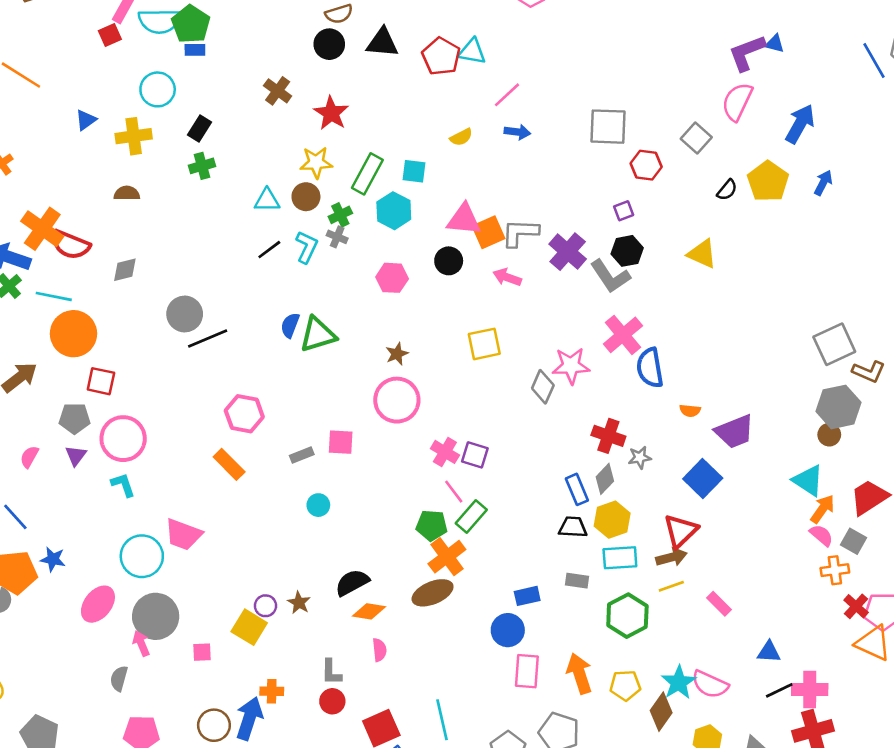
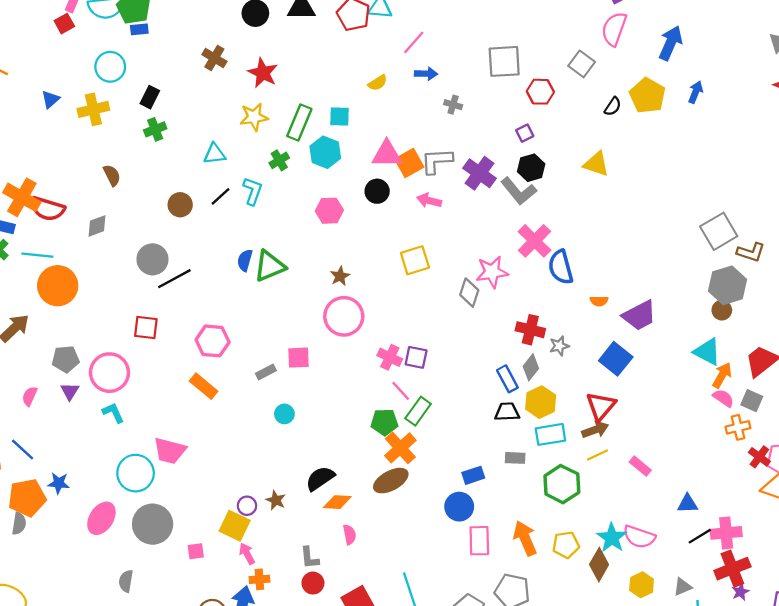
brown semicircle: (127, 193) -> (112, 175), moved, turned 70
brown circle: (306, 197) -> (180, 205), moved
gray cross: (337, 237) -> (453, 105), moved
red square: (101, 381) -> (146, 328), moved
pink arrow: (141, 643) -> (247, 554), moved

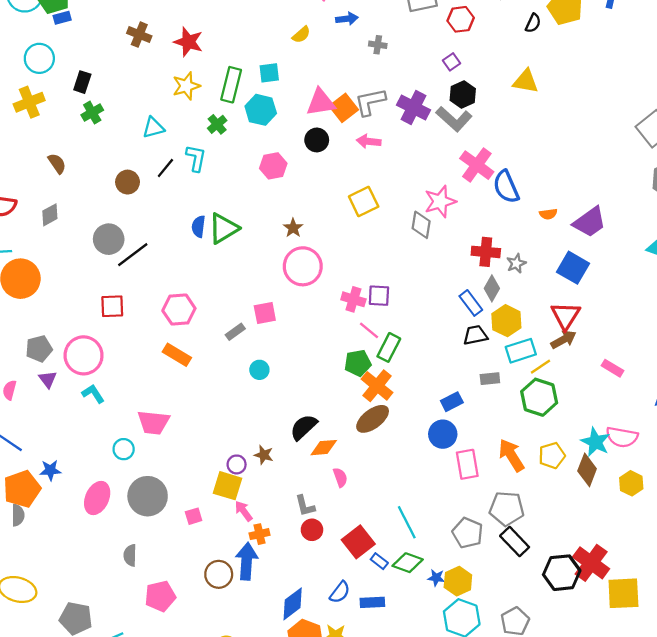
yellow line: (597, 455) -> (540, 367), moved
cyan circle: (136, 473) -> (124, 449), size x0.6

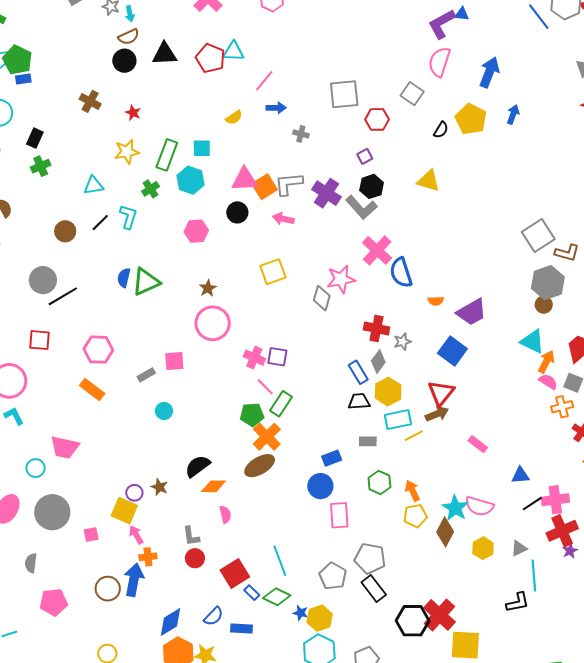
red star: (188, 42) -> (133, 113), size x0.6
green hexagon: (539, 397) -> (379, 482), moved, size x0.7
orange arrow: (511, 455) -> (412, 491), moved, size x0.7

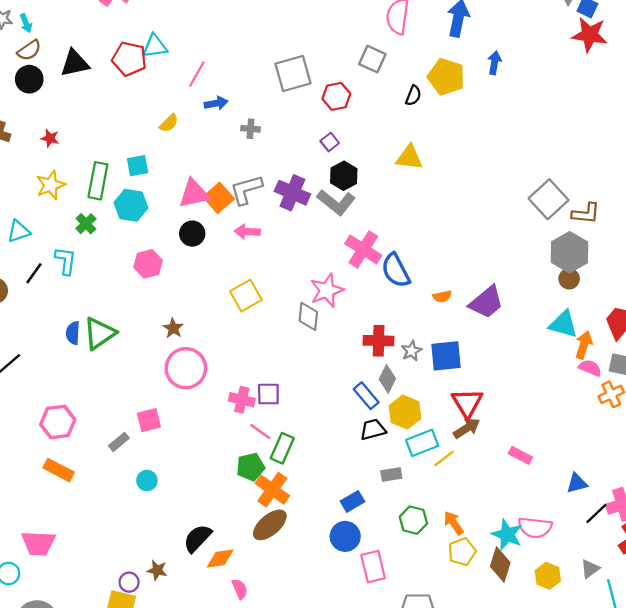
blue square: (452, 351) -> (446, 356), moved, turned -32

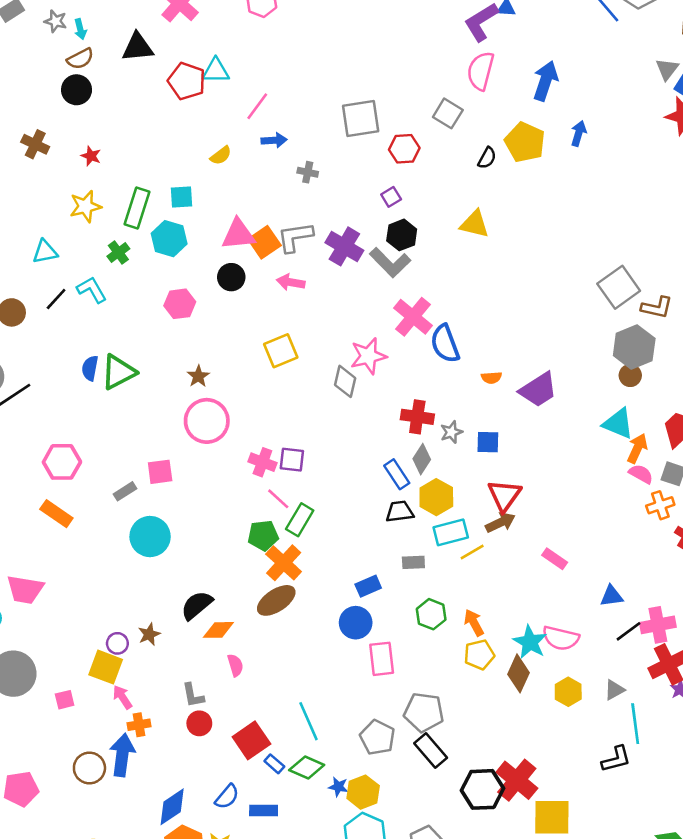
black triangle: (75, 63) -> (138, 47), moved
cyan L-shape: (66, 261) -> (92, 290), turned -44
blue square: (446, 356) -> (488, 442), size x0.7
cyan circle: (147, 481) -> (150, 537), size x1.8
brown star: (157, 570) -> (149, 634), turned 30

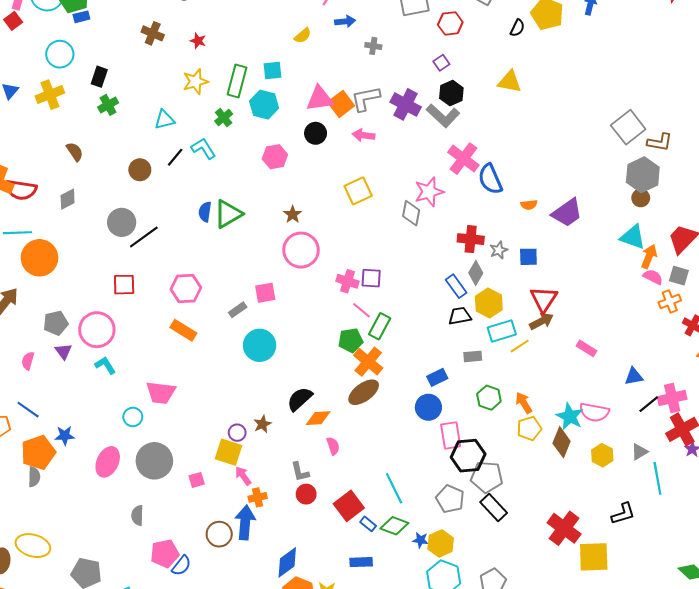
black L-shape: (616, 759) -> (623, 514), moved
black hexagon: (482, 789) -> (468, 456), moved
blue semicircle: (227, 797) -> (181, 566), moved

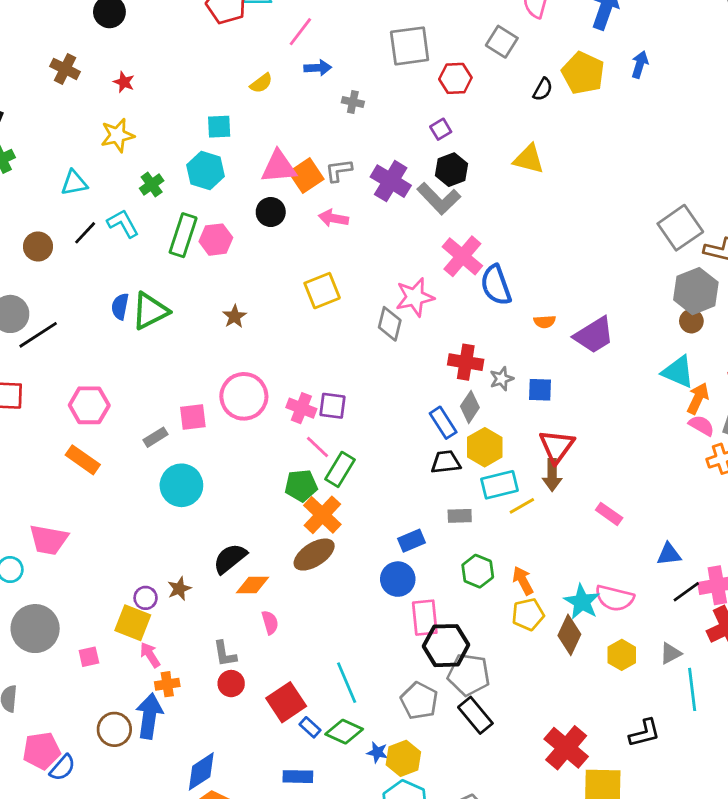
green rectangle: (237, 81) -> (183, 235), moved
gray L-shape: (366, 99) -> (339, 170), size x0.7
pink circle: (301, 250) -> (244, 396), moved
brown arrow: (541, 321) -> (552, 475), turned 115

